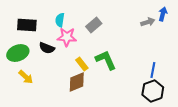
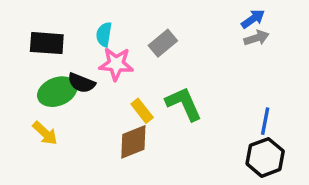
blue arrow: (163, 14) -> (253, 19), moved, turned 40
green ellipse: (18, 53) -> (57, 92), moved

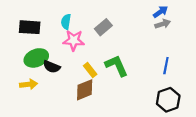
black semicircle: (81, 83) -> (52, 67), moved
blue line: (265, 121) -> (166, 66), moved
yellow arrow: (45, 133) -> (29, 84), turned -49

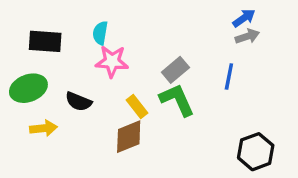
gray rectangle: (103, 27) -> (175, 70), moved
green ellipse: (36, 58) -> (28, 88), moved
blue line: (166, 66) -> (229, 76), moved

